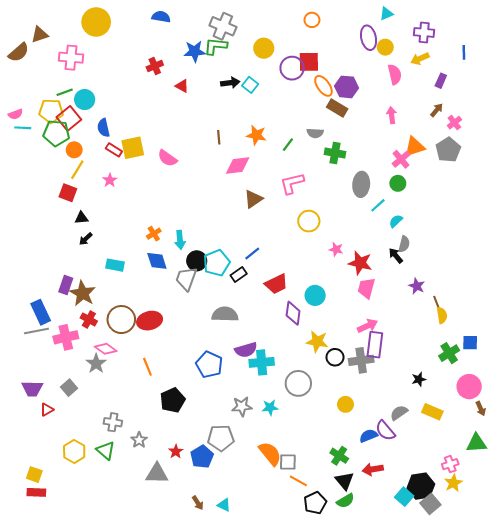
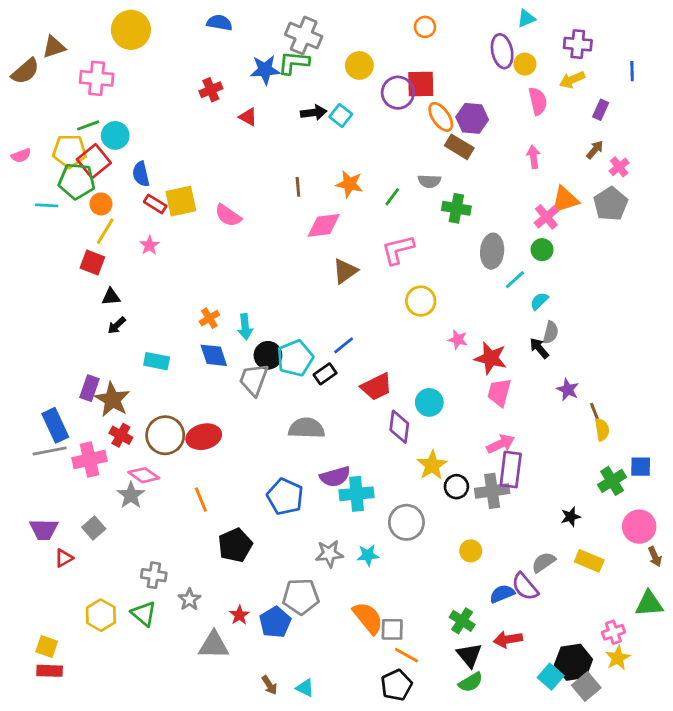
cyan line: (23, 128) -> (47, 205), moved
yellow star: (317, 342) -> (432, 465), turned 30
black pentagon: (315, 503) -> (396, 685), moved

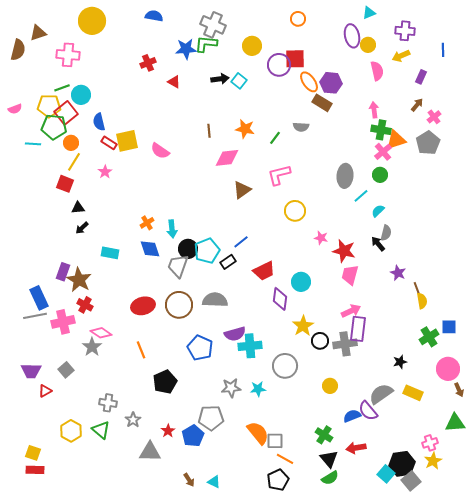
brown semicircle: (25, 71) -> (18, 50), turned -35
green cross: (456, 208) -> (381, 130), moved
brown circle: (165, 435) -> (179, 305), moved
gray semicircle: (544, 562) -> (381, 394), size x1.4

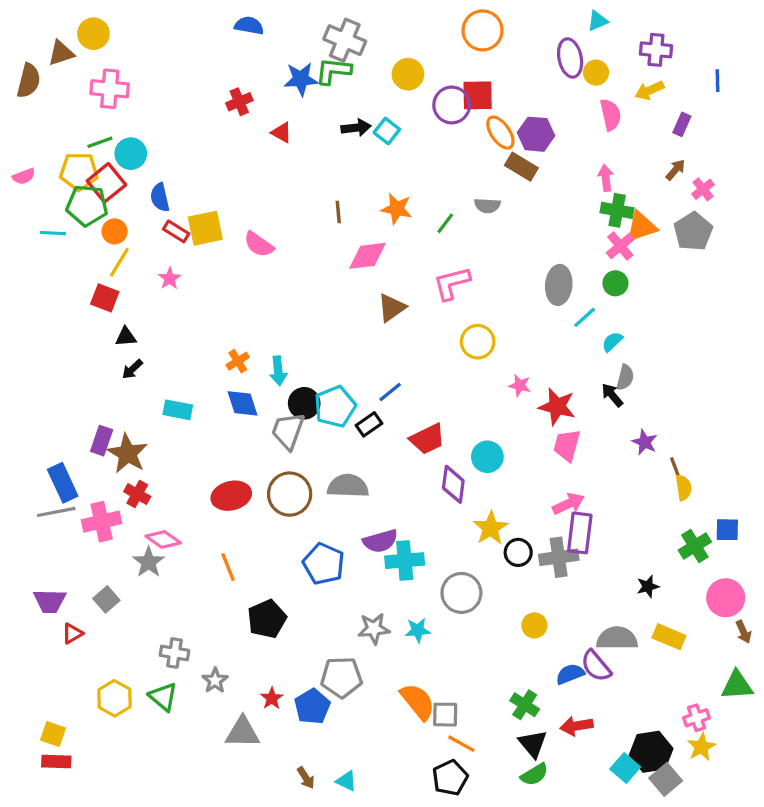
orange circle: (298, 19) -> (483, 30), size x1.6
yellow circle: (92, 21) -> (93, 34), moved, size x0.7
gray semicircle: (381, 394) -> (617, 638), turned 35

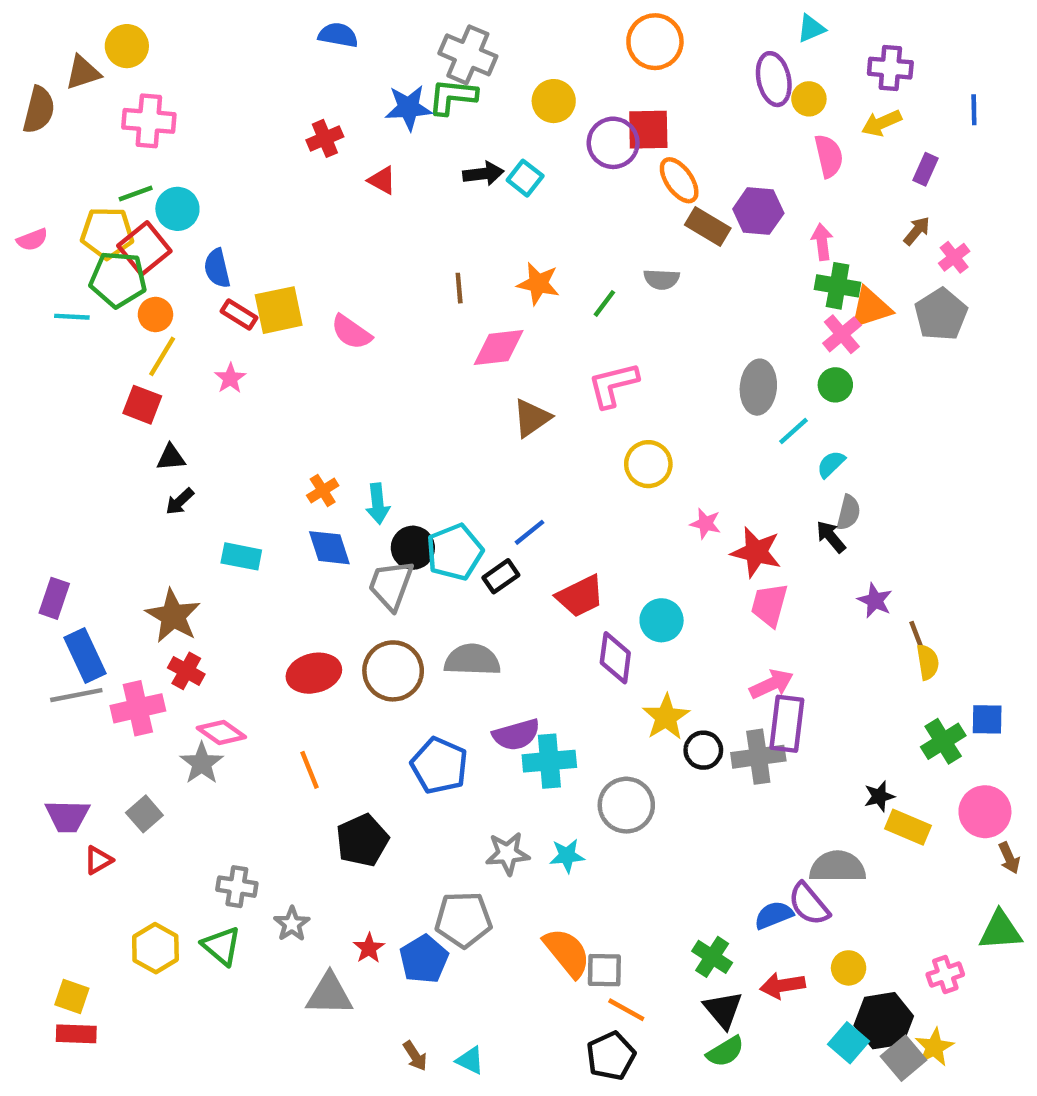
purple hexagon: (536, 134) -> (758, 211), moved
purple rectangle: (102, 441) -> (54, 598), moved
yellow circle: (534, 625) -> (849, 968), moved
yellow rectangle: (669, 637) -> (908, 827), moved
yellow star: (701, 747) -> (934, 1047), moved

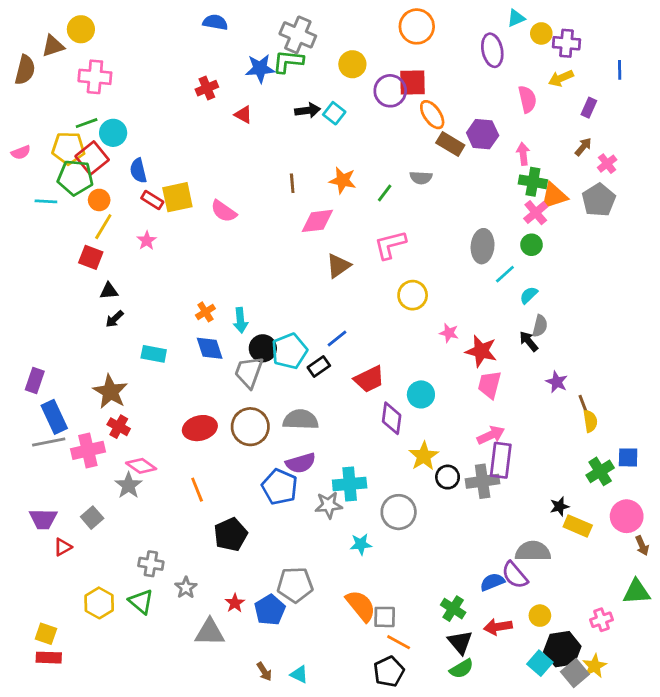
yellow circle: (809, 99) -> (541, 33), moved
purple semicircle: (516, 735) -> (301, 463), moved
gray star: (507, 854) -> (329, 505), moved

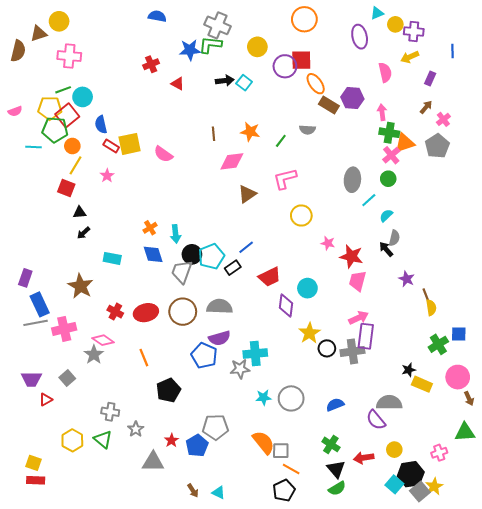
red cross: (119, 427) -> (115, 312), moved
gray circle: (399, 512) -> (291, 398), moved
blue semicircle: (492, 582) -> (335, 405), moved

